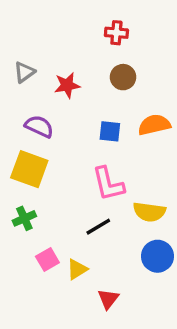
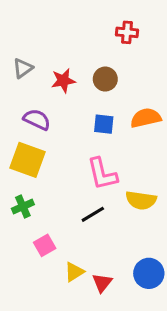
red cross: (116, 33) -> (127, 32), moved
brown circle: (123, 77) -> (105, 79), moved
blue circle: (158, 256) -> (149, 273), moved
yellow triangle: (77, 269) -> (74, 272), moved

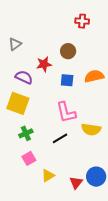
red star: (63, 81) -> (44, 64), moved
green cross: (23, 207) -> (26, 133), moved
red triangle: (102, 283) -> (76, 183), moved

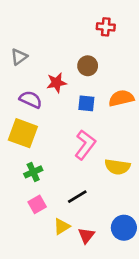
pink L-shape: (66, 112) -> (85, 145), turned -130
black line: (60, 138) -> (77, 197), moved
red triangle: (76, 183) -> (86, 235), moved

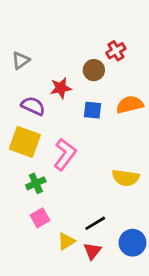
red cross: (106, 27) -> (116, 51), moved, turned -36
pink L-shape: (85, 145) -> (65, 154), moved
black line: (77, 197) -> (95, 223), moved

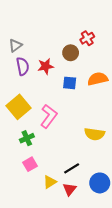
purple semicircle: (33, 106) -> (23, 66), moved, turned 54
yellow square: (25, 142) -> (19, 107), turned 30

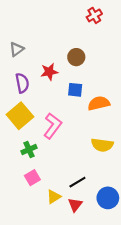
red cross: (87, 38) -> (94, 15), moved
purple semicircle: (23, 66) -> (22, 83), moved
orange semicircle: (98, 79) -> (99, 103), moved

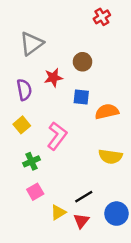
gray triangle: (17, 49) -> (31, 44), moved, size x1.5
yellow square: (20, 116) -> (22, 125), size x0.6

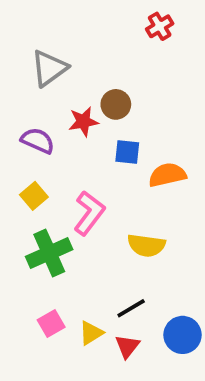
brown circle: (83, 62) -> (116, 104), moved
purple semicircle: (24, 90) -> (38, 141), turned -55
yellow semicircle: (110, 156) -> (146, 245), moved
green cross: (31, 161) -> (49, 253), size x1.6
pink square: (35, 192) -> (51, 323), moved

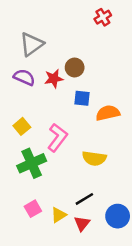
purple semicircle: (38, 141) -> (24, 77), moved

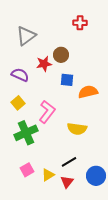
red cross: (103, 17) -> (80, 23), moved, turned 32
purple semicircle: (24, 77) -> (20, 75), moved

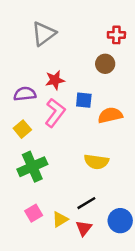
red cross: (80, 23) -> (116, 35), moved
gray triangle: (26, 36) -> (44, 34), moved
brown circle: (61, 55) -> (105, 64), moved
purple semicircle: (20, 75) -> (25, 94), turned -30
pink L-shape: (47, 112) -> (55, 113), moved

